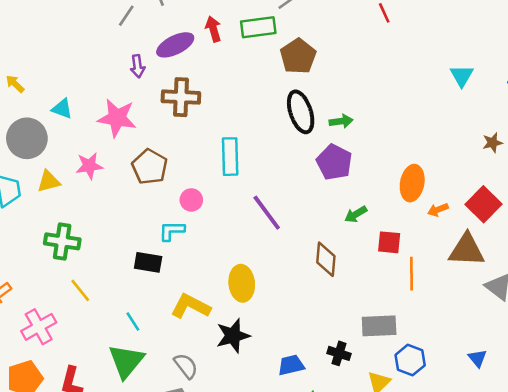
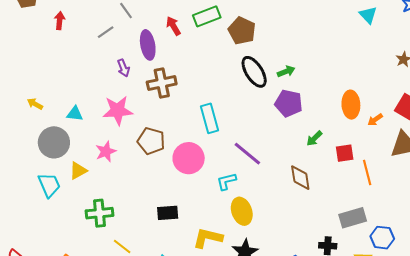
gray line: (126, 16) -> (106, 32), turned 36
purple ellipse: (175, 45) -> (148, 45), turned -60
pink circle: (191, 200) -> (189, 158), size x1.8
cyan L-shape: (172, 231) -> (226, 181), moved

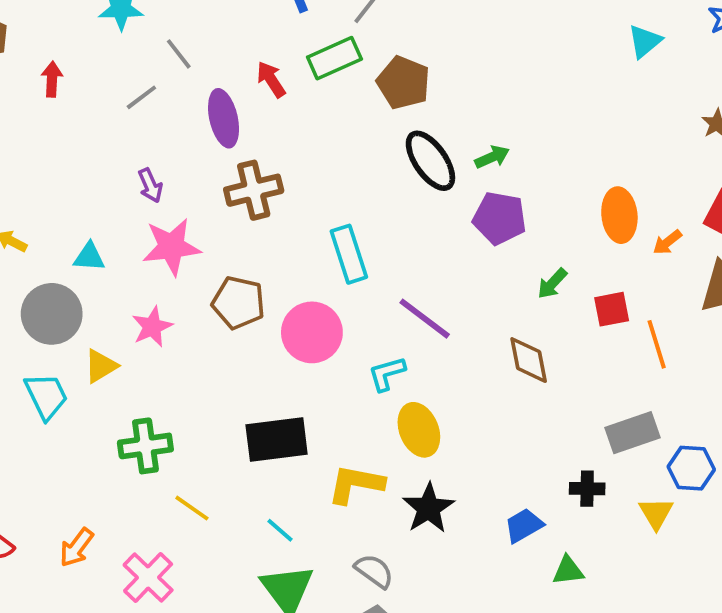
cyan triangle: (368, 15) -> (645, 41), turned 36
purple arrow: (123, 68) -> (150, 185), moved
black rectangle: (168, 213) -> (277, 440), size x1.5

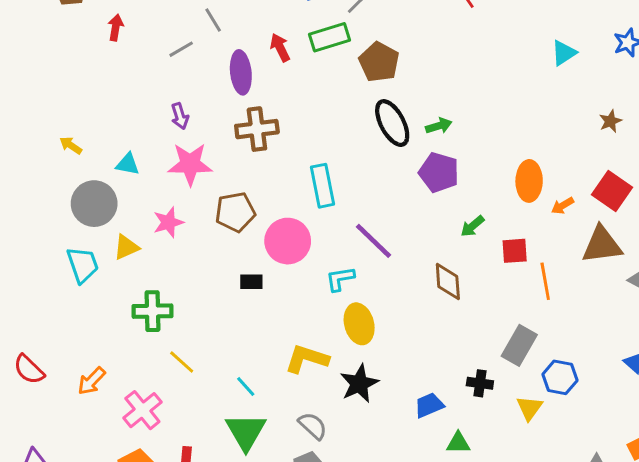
brown pentagon: (238, 303) -> (235, 212), turned -30
gray rectangle: (633, 433) -> (519, 345), turned -48
black rectangle: (277, 440) -> (251, 282), moved, size x0.5

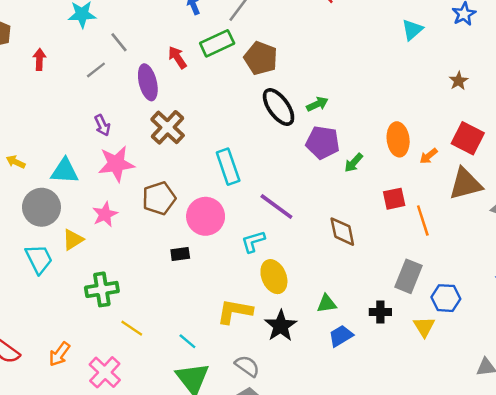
brown cross: (257, 129) -> (168, 127), turned -32
cyan triangle: (128, 164) -> (65, 171), size x1.4
green arrow: (472, 226) -> (354, 163), moved
green triangle: (458, 443) -> (327, 304), moved

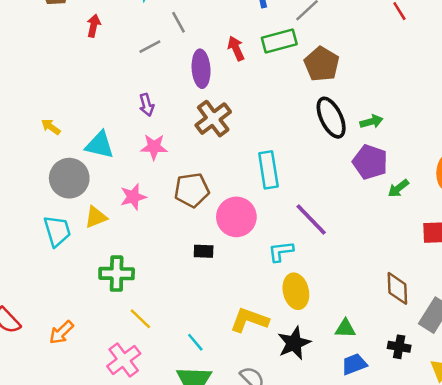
pink star: (116, 164) -> (154, 147), size x0.7
brown diamond: (342, 232) -> (397, 288), moved
pink cross: (105, 372) -> (124, 360), moved

